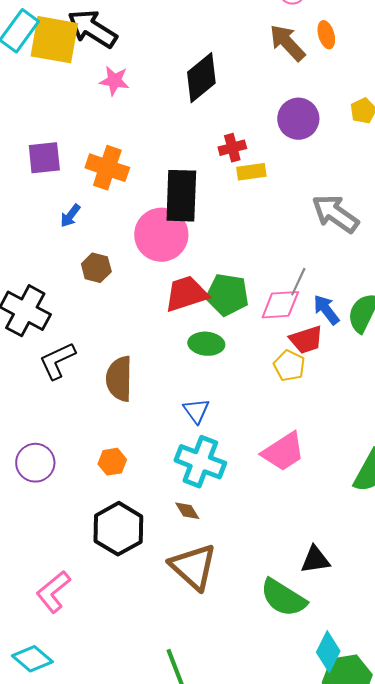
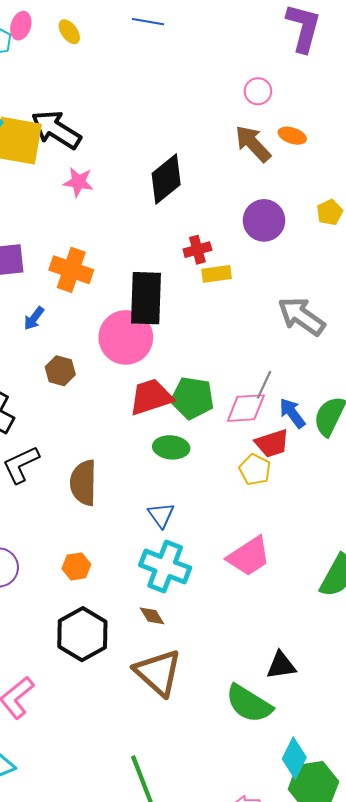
orange ellipse: (326, 35) -> (292, 136), turned -56

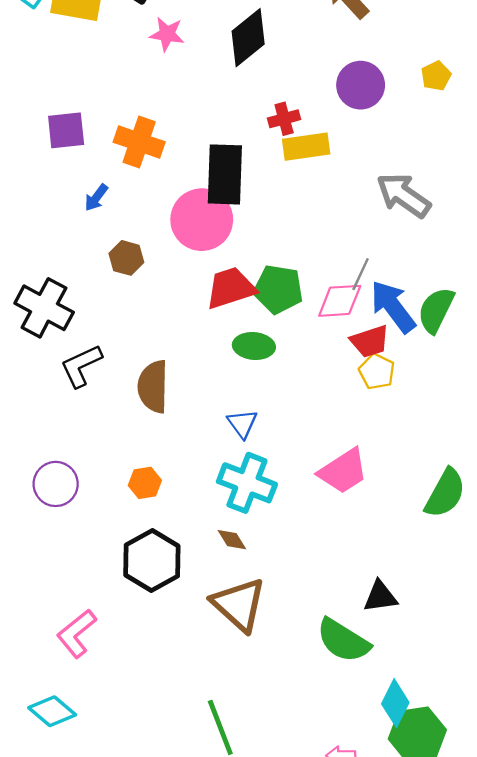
pink star: (78, 182) -> (167, 34), moved
yellow rectangle: (217, 274) -> (306, 147), size x1.4
blue arrow: (292, 413) -> (393, 307), size x1.5
yellow pentagon: (255, 470) -> (377, 372), moved

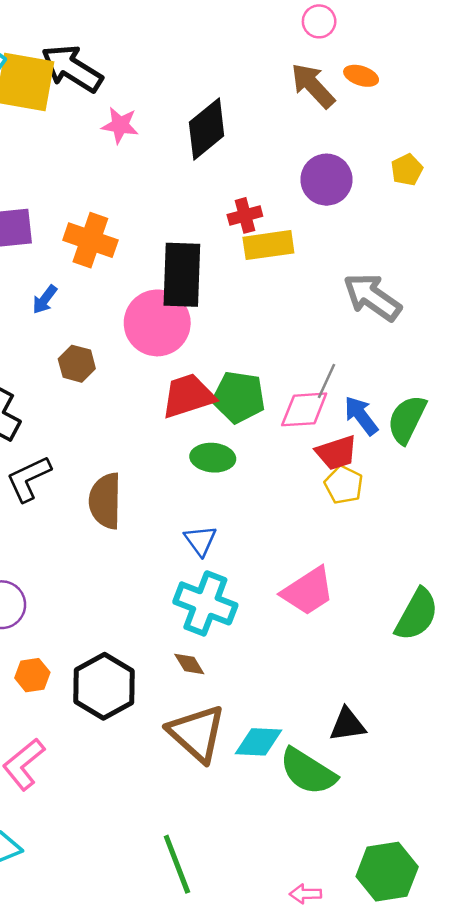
blue arrow: (393, 307) -> (361, 416), size x0.7
orange hexagon: (145, 483) -> (32, 675), moved
cyan diamond: (395, 703) -> (259, 742), moved, turned 66

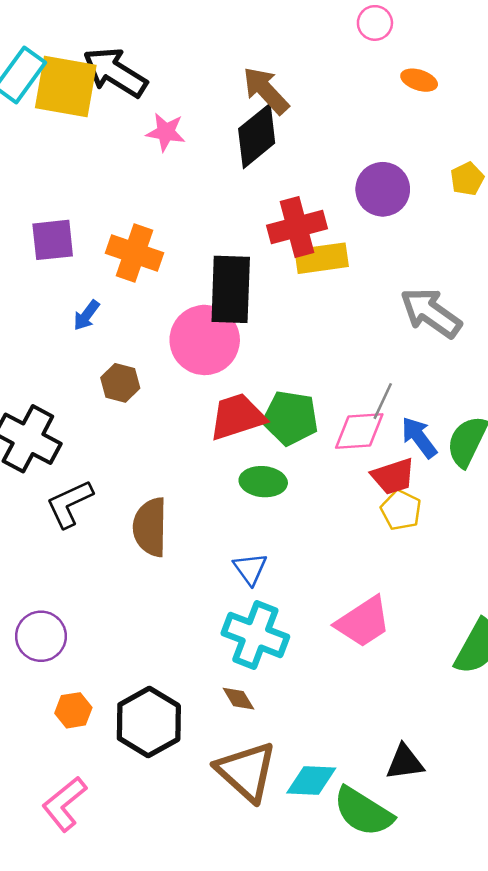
brown arrow: (313, 86) -> (266, 91), moved
red cross: (245, 215) -> (297, 227), size x1.6

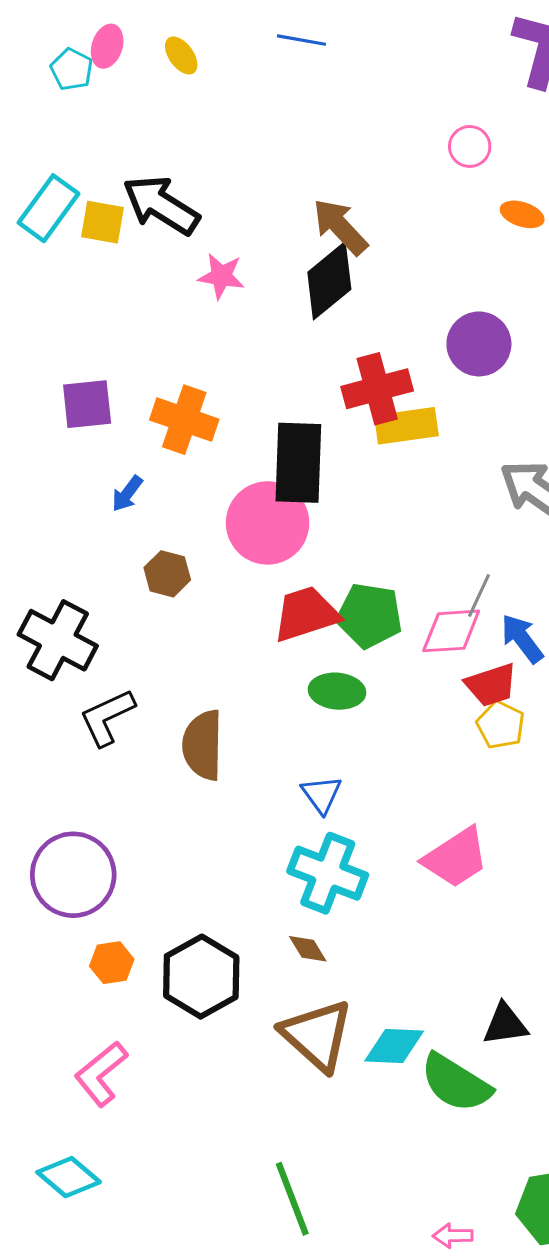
yellow square: (66, 87) -> (102, 222), size x0.6
purple circle: (41, 636) -> (73, 875), size x1.4

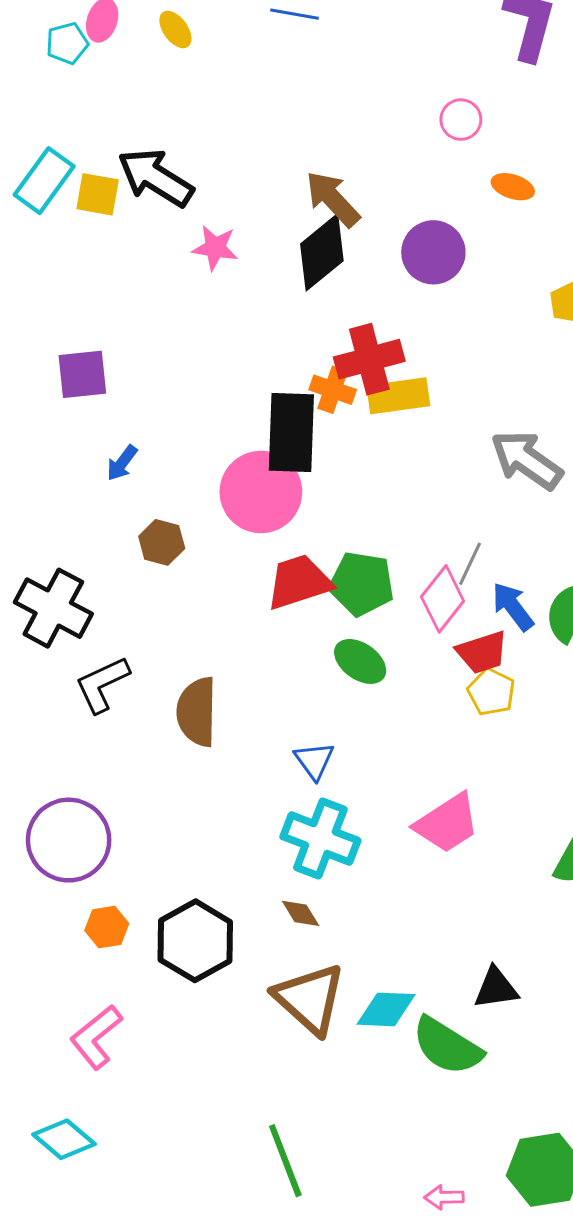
cyan pentagon: (72, 69) -> (67, 43), turned 30
purple circle: (479, 344) -> (433, 252), moved
orange cross: (184, 420) -> (333, 390), moved, size x0.7
pink diamond: (451, 631) -> (443, 599), turned -48
green ellipse: (337, 691) -> (360, 661), moved, turned 30

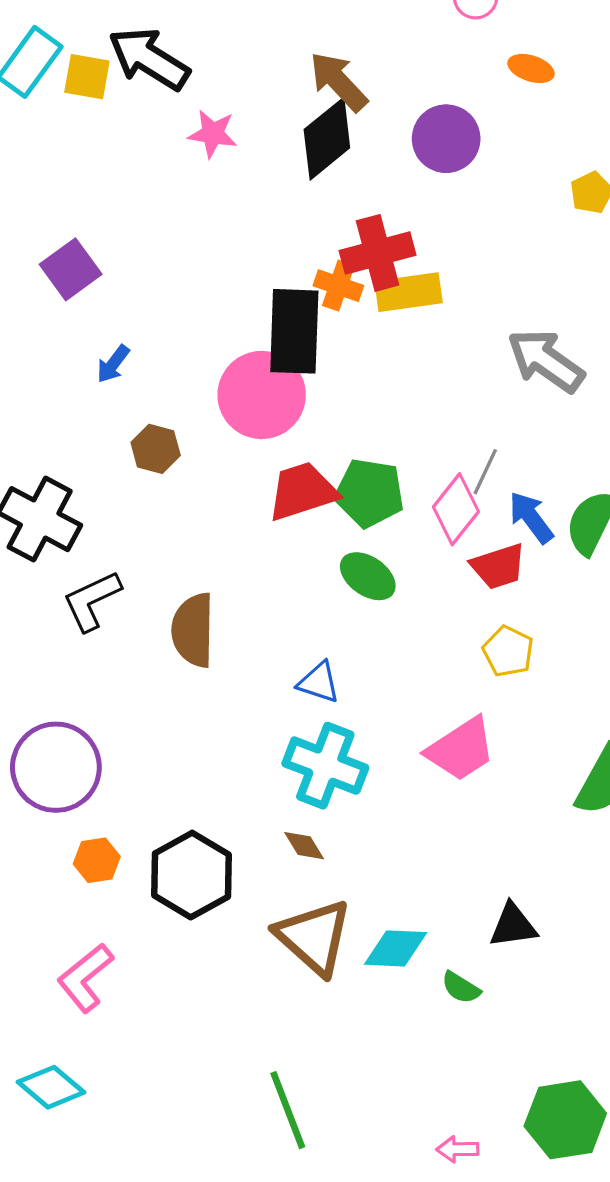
purple square: (82, 374) -> (71, 269), turned -30
yellow pentagon: (491, 692) -> (508, 651), moved
blue triangle: (314, 761) -> (319, 682), turned -36
green semicircle: (447, 1046) -> (461, 988), size x0.5

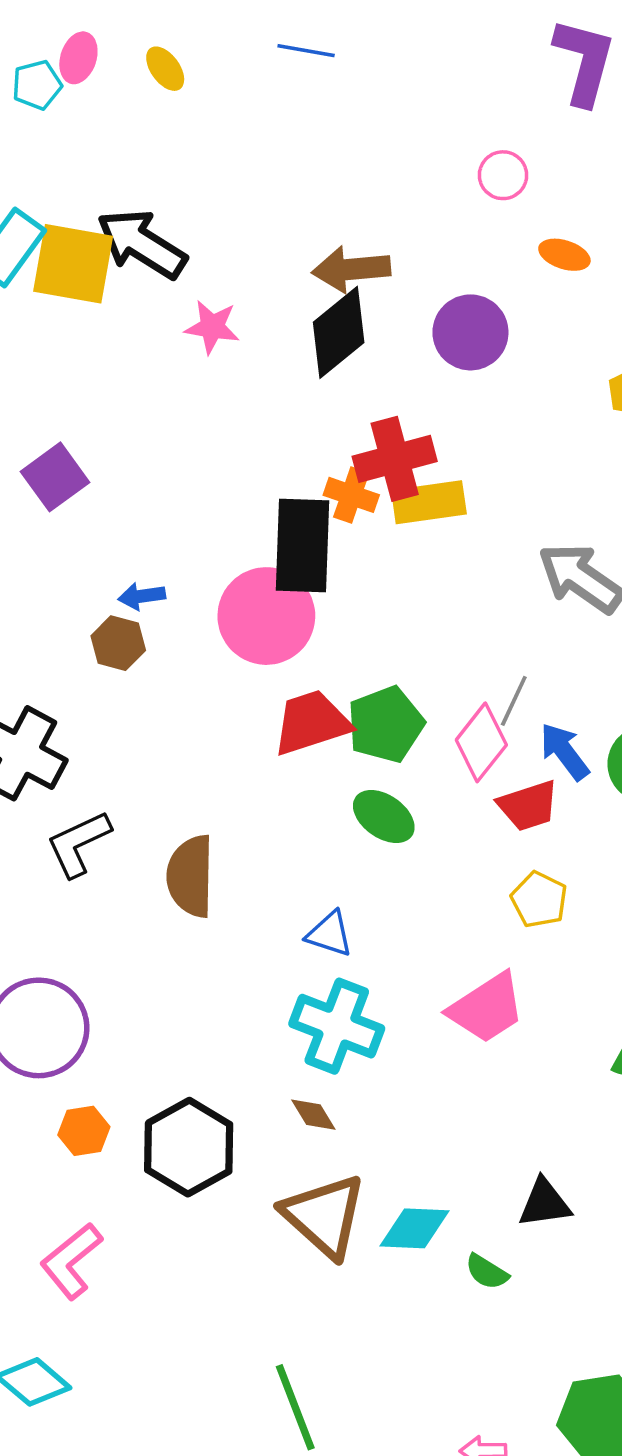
yellow square: (87, 77) -> (73, 264), size x1.6
brown arrow: (338, 82) -> (351, 269), turned -52
blue arrow: (113, 364) -> (142, 596), moved, turned 45
brown hexagon: (156, 449) -> (118, 643), moved
green pentagon: (369, 493) -> (386, 724), turned -30

